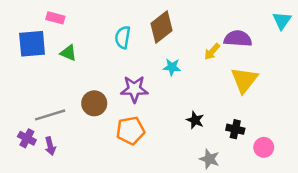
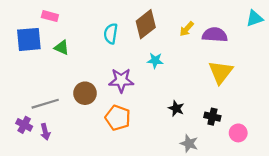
cyan triangle: (282, 21) -> (255, 18), turned 36
yellow arrow: (212, 52) -> (187, 29), moved
orange pentagon: (130, 130) -> (118, 118), turned 30

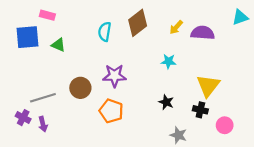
cyan star: (155, 60) -> (168, 61), moved
yellow triangle: (221, 72) -> (208, 86), moved

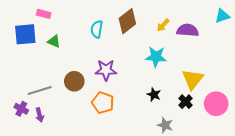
cyan star: (168, 61) -> (156, 57), size x1.5
black cross: (200, 110) -> (186, 102), turned 32
pink circle: (225, 125) -> (216, 104), moved, size x1.5

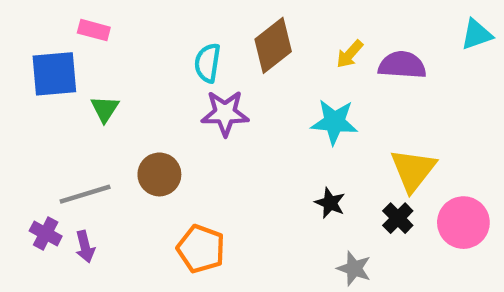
green triangle: (54, 41) -> (105, 109), moved, turned 40
purple star: (106, 70) -> (225, 113), moved
orange pentagon: (103, 103) -> (201, 249), moved

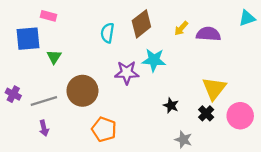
purple star: (225, 113) -> (127, 73), moved
cyan star: (334, 122) -> (154, 60), moved
brown circle: (159, 174) -> (82, 91), size x1.4
purple cross: (46, 233) -> (13, 94), moved

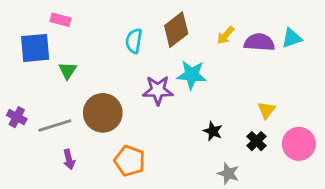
cyan triangle: (247, 18) -> (292, 38), moved
yellow triangle: (214, 88) -> (266, 110), size x0.6
purple arrow: (44, 128) -> (69, 159), moved

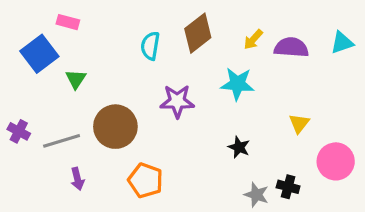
cyan triangle: (292, 38) -> (342, 43), moved
blue square: (35, 48) -> (39, 54), turned -32
cyan star: (192, 75) -> (237, 84), moved
black cross: (257, 141) -> (288, 187), moved, turned -30

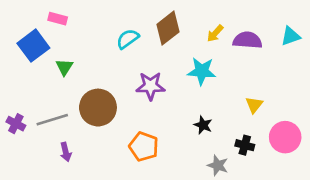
cyan semicircle: (150, 46) -> (128, 39), turned 45
purple cross: (19, 131) -> (16, 124), moved
orange pentagon: (146, 180) -> (144, 147), moved
black cross: (288, 187) -> (245, 145), moved

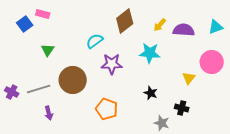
cyan semicircle: (128, 39) -> (95, 41), moved
blue square: (33, 46) -> (25, 24), moved, size x0.7
pink circle: (285, 137) -> (212, 62), moved

